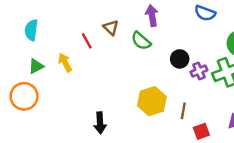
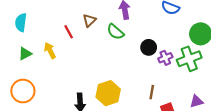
brown triangle: (111, 28) -> (89, 20), turned 32
orange circle: (24, 96) -> (23, 91), moved
yellow hexagon: (152, 101) -> (108, 93), moved

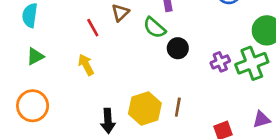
black circle: (149, 47) -> (178, 48), moved
yellow arrow: (50, 51) -> (86, 65), moved
brown line: (152, 92) -> (178, 107), moved

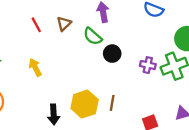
red line: (93, 28) -> (36, 25), moved
purple cross: (220, 62) -> (148, 65), turned 35

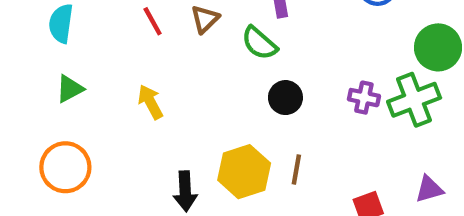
black circle: (112, 54) -> (285, 98), moved

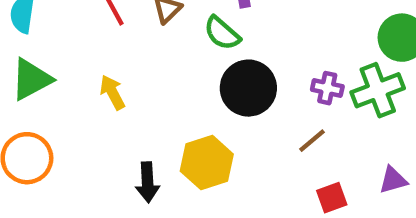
green triangle: (70, 89) -> (31, 79), size x1.5
black circle: (285, 98) -> (248, 88), size x1.6
brown line: (296, 169) -> (312, 141), moved, turned 40

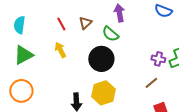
black circle: (248, 88) -> (101, 59), moved
yellow arrow: (112, 92) -> (60, 50), moved

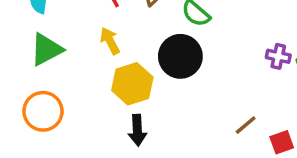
brown line: (151, 83) -> (246, 125), moved
yellow hexagon: (103, 93) -> (132, 84), moved

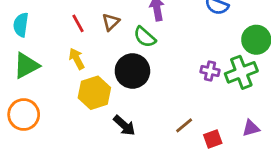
black arrow: (137, 130) -> (124, 125), moved, turned -45

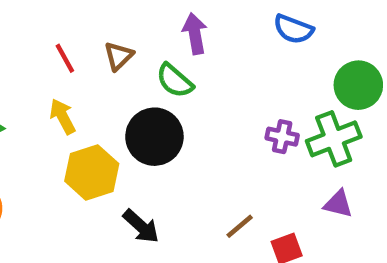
purple triangle: (251, 128) -> (338, 204), moved, turned 30

